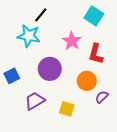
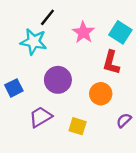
cyan square: (94, 16) -> (120, 32), moved
pink star: (72, 41) -> (83, 32), moved
purple semicircle: (102, 97) -> (124, 120), moved

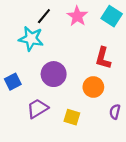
pink star: (83, 32) -> (77, 16), moved
cyan square: (120, 32) -> (112, 16), moved
purple semicircle: (124, 120) -> (115, 112), turned -32

